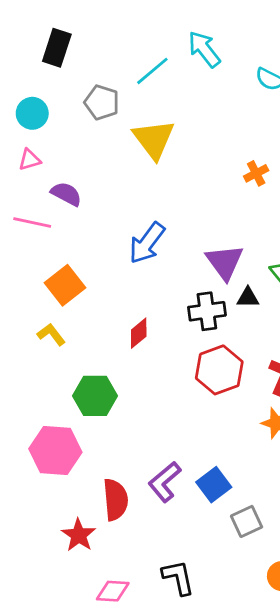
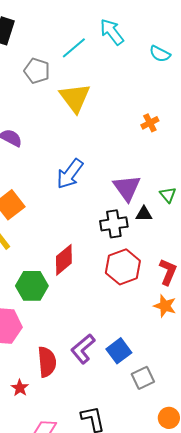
red diamond: (139, 333) -> (64, 260), moved, size x1.4
red star: (79, 535) -> (20, 388), size x0.7

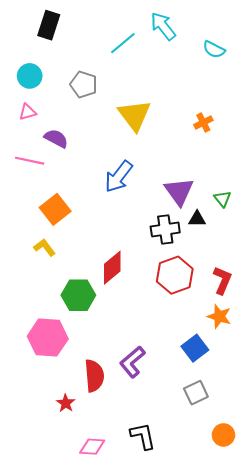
gray pentagon: (37, 71) -> (84, 84), moved
yellow triangle: (75, 98) -> (135, 115), moved
blue square: (119, 351) -> (195, 348), moved

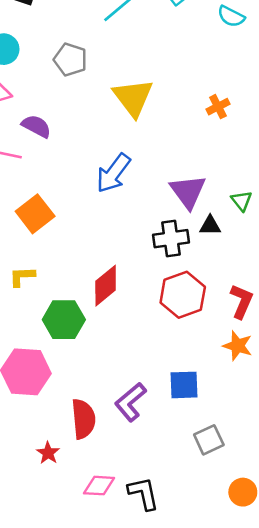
yellow L-shape: (44, 248) -> (22, 276), moved, turned -55
blue square: (195, 348) -> (184, 385), moved, turned 35
pink diamond: (92, 447) -> (99, 486), moved

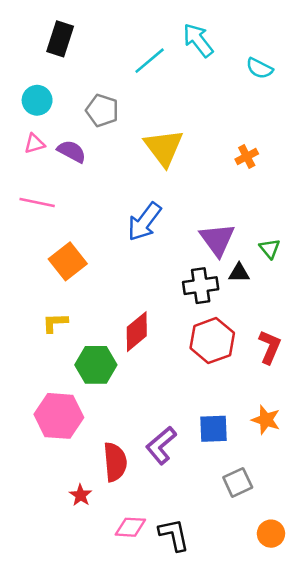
purple semicircle: (36, 126) -> (72, 151), moved
orange star: (238, 346) -> (266, 420), moved

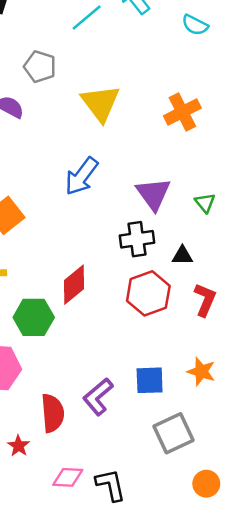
orange cross: (247, 156) -> (182, 112), size x1.6
black triangle: (239, 273) -> (182, 256), moved
gray square: (238, 482) -> (174, 433), size x1.4

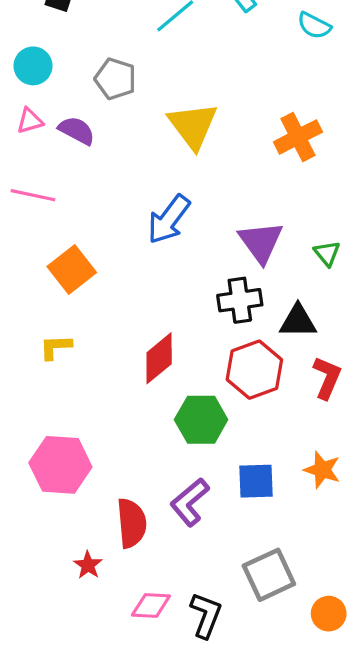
black triangle: (182, 256) -> (298, 321), size x1.4
green hexagon: (34, 317) -> (201, 420), moved
gray square: (174, 433) -> (269, 575), moved
black L-shape: (111, 485) -> (206, 615), turned 33

